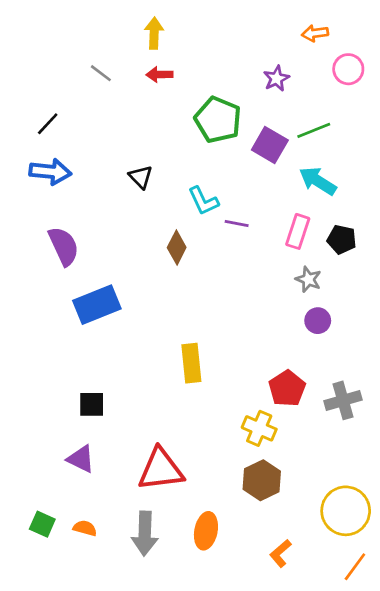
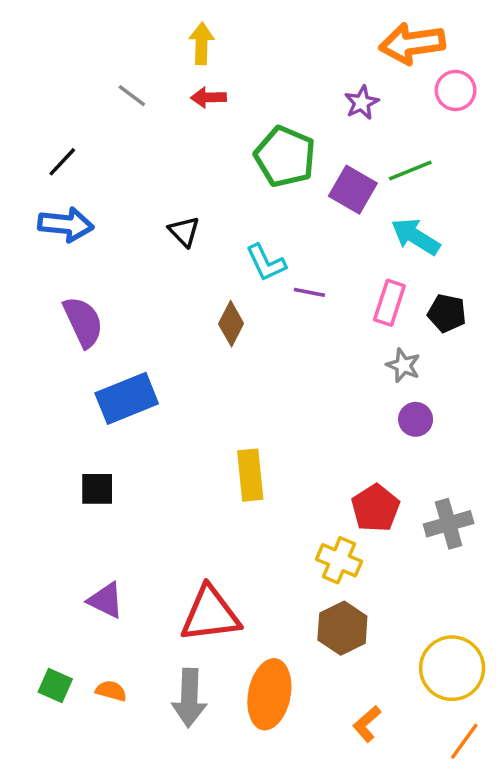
orange arrow: (315, 33) -> (412, 43), size x1.8
black square: (92, 404) -> (97, 489), moved
orange ellipse: (206, 531) -> (269, 694), size x1.4

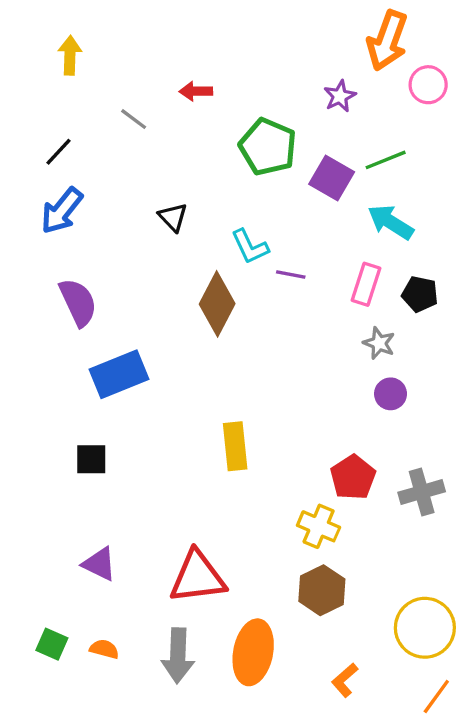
yellow arrow: (202, 43) -> (70, 55), moved
orange arrow: (412, 43) -> (387, 41), turned -62
gray line: (132, 96) -> (134, 119), moved
blue arrow: (66, 224) -> (62, 211), turned 123
brown diamond: (231, 324) -> (217, 304), size x1.5

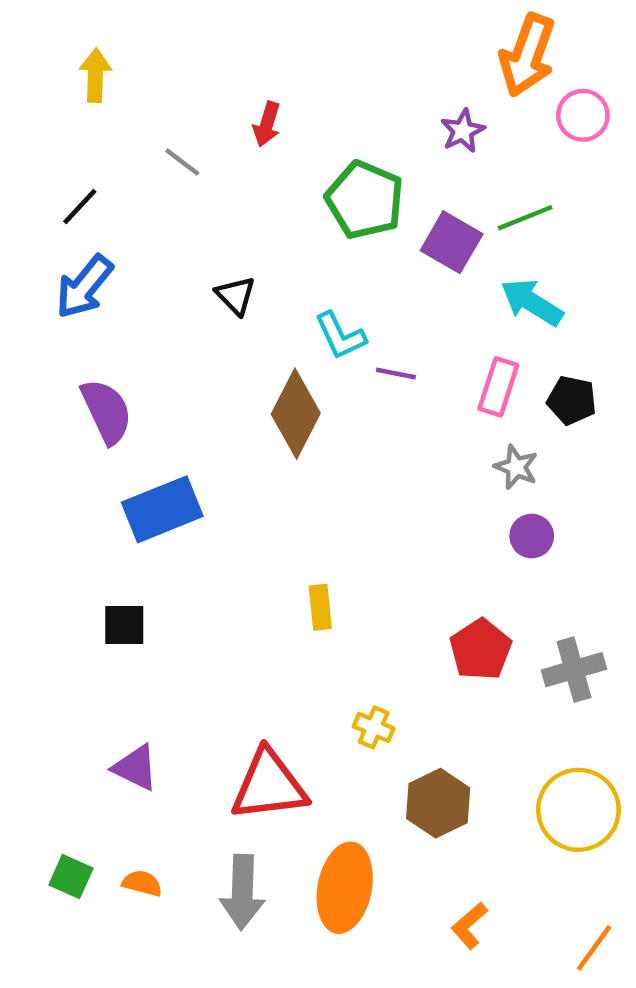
red arrow: (196, 91) -> (267, 124), turned -72
yellow rectangle: (235, 446) -> (320, 607), size x0.7
yellow cross: (319, 526) -> (374, 727), moved, size x0.7
yellow circle: (425, 628) -> (578, 810), moved

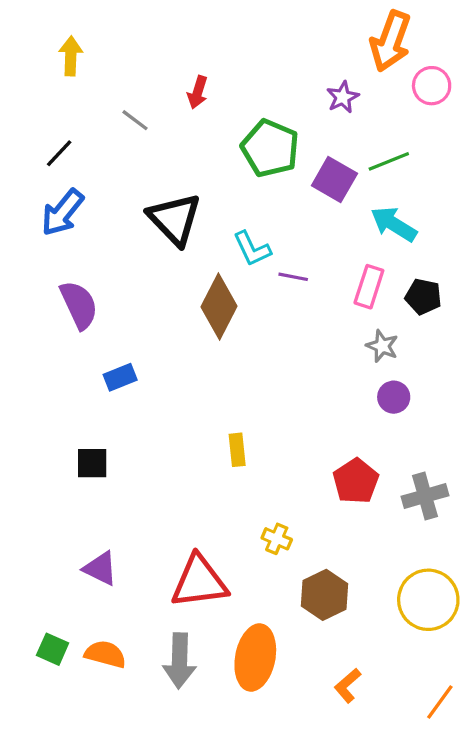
black triangle: (236, 296) -> (175, 219), size x1.8
blue rectangle: (162, 509) -> (120, 377), size x0.6
orange semicircle: (142, 883) -> (105, 654), size x1.4

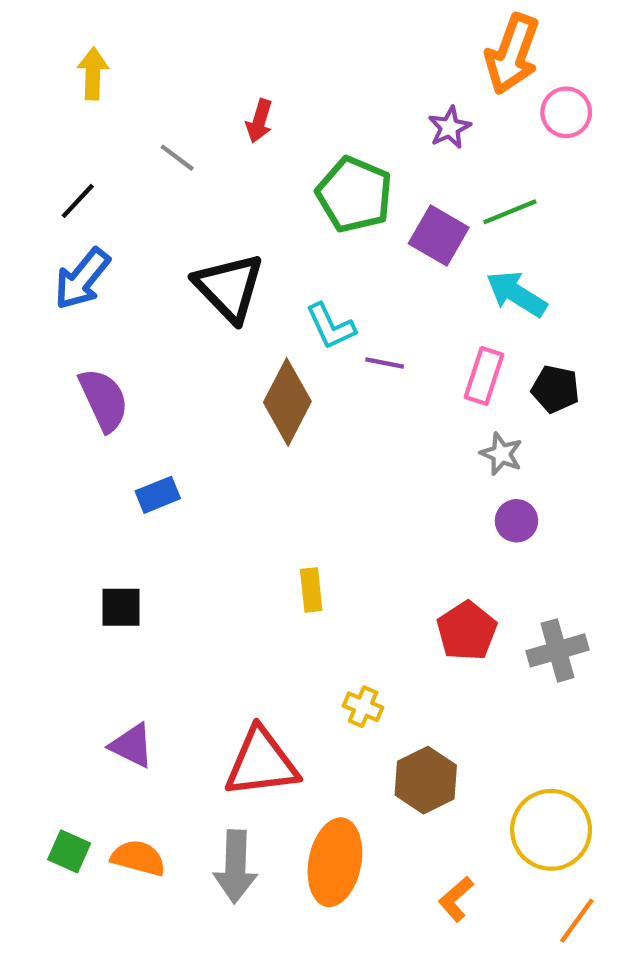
yellow circle: (428, 600) -> (551, 830), moved

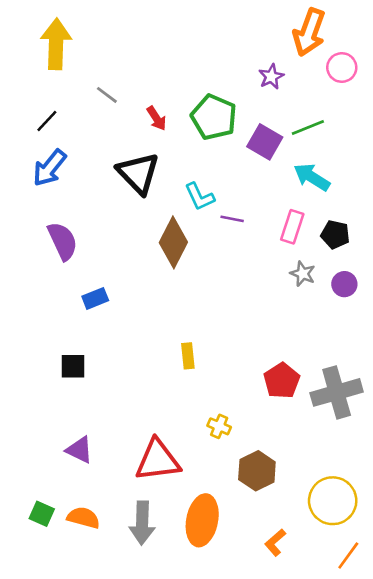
yellow arrow: (93, 73) -> (56, 44), size x1.6
red arrow: (259, 121) -> (156, 118), moved, turned -50
purple circle: (516, 521) -> (344, 284), moved
gray cross: (558, 650) -> (337, 392), size x1.4

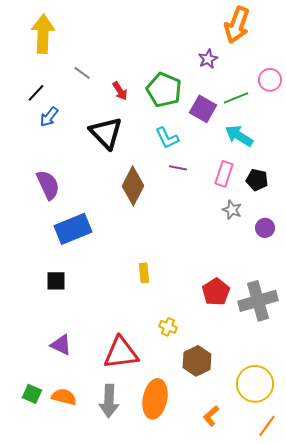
pink circle: (342, 67) -> (270, 80), moved
blue arrow: (49, 168) -> (49, 117), moved, size x0.7
cyan L-shape: (200, 197) -> (167, 138), moved
purple circle: (344, 284) -> (265, 228), moved
blue rectangle: (95, 298) -> (73, 229), size x1.8

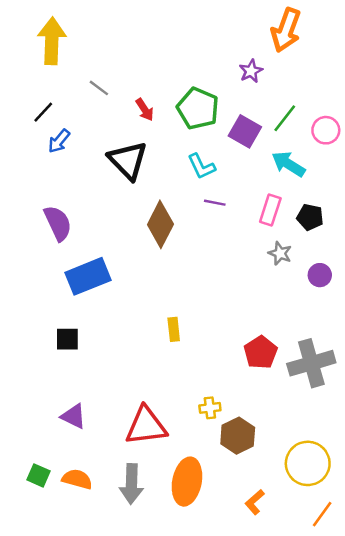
pink circle: (270, 80) -> (326, 130), moved
green line: (236, 98) -> (285, 118), turned -30
yellow cross: (168, 327) -> (210, 408), moved, turned -30

